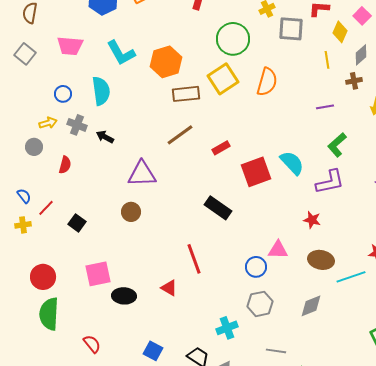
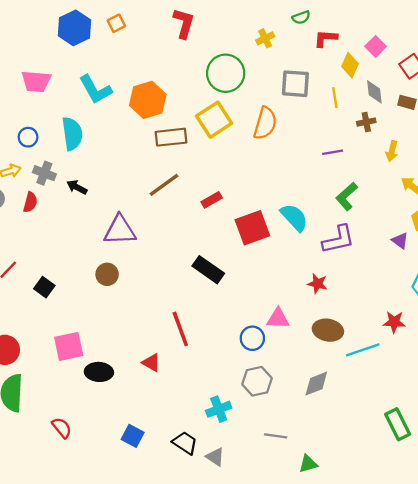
gray square: (291, 29) -> (295, 84), moved
gray diamond: (361, 55) -> (374, 92), turned -55
red semicircle: (65, 165) -> (30, 202), moved

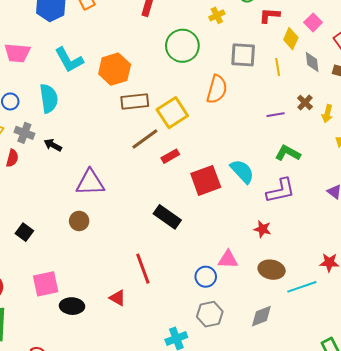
yellow square: (214, 120) -> (172, 113), moved
brown cross: (366, 122) -> (305, 102), moved, turned -35
brown line: (164, 185) -> (145, 139), moved
green L-shape: (347, 196) -> (288, 153), turned 70

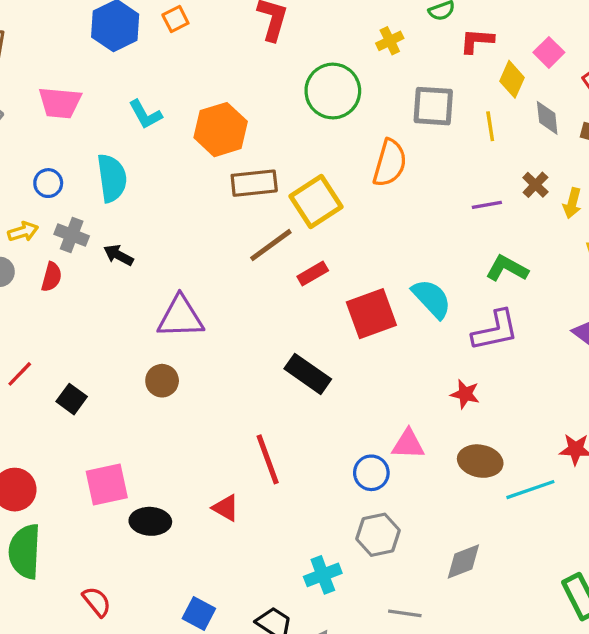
cyan L-shape: (69, 60) -> (145, 114), size x0.7
gray diamond: (261, 316) -> (463, 562), moved

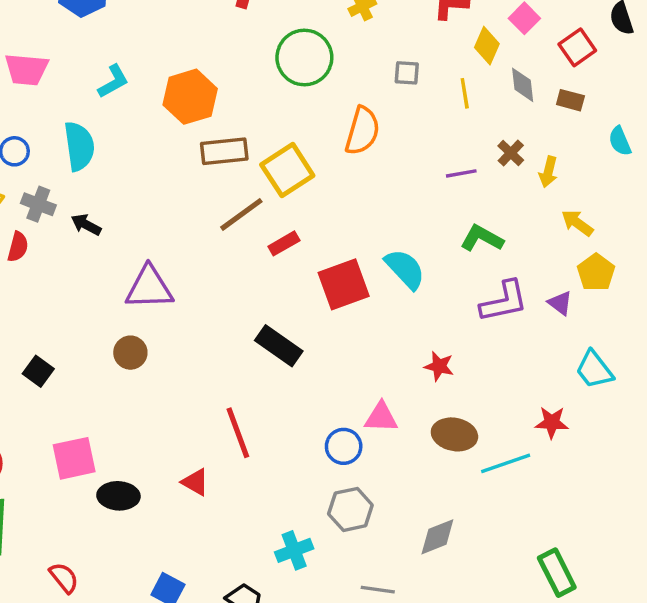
gray square: (433, 106) -> (407, 73), size x0.6
cyan L-shape: (145, 114) -> (113, 81), turned -90
purple L-shape: (495, 330) -> (504, 301), moved

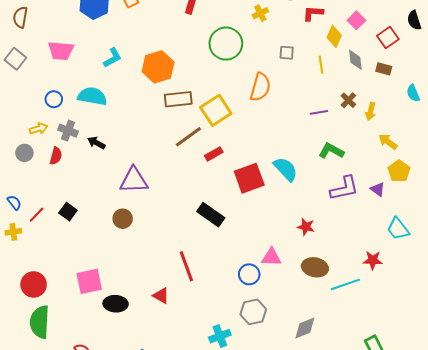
cyan semicircle: (79, 146) -> (92, 96), turned -72
black square: (38, 371) -> (68, 212), moved

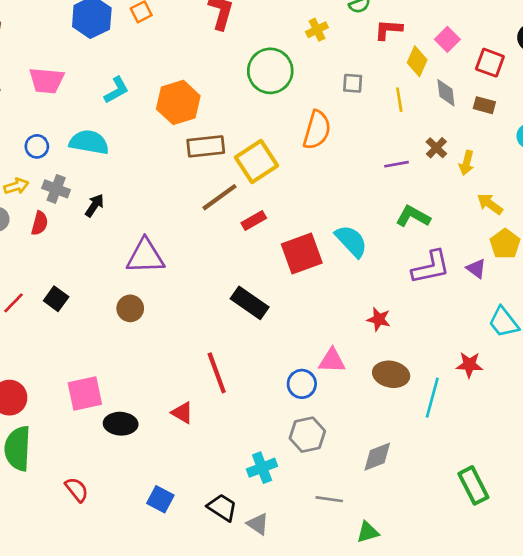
red square: (388, 37) -> (490, 63), turned -35
black arrow: (96, 143) -> (95, 205), turned 96
cyan line: (345, 284) -> (432, 398), turned -56

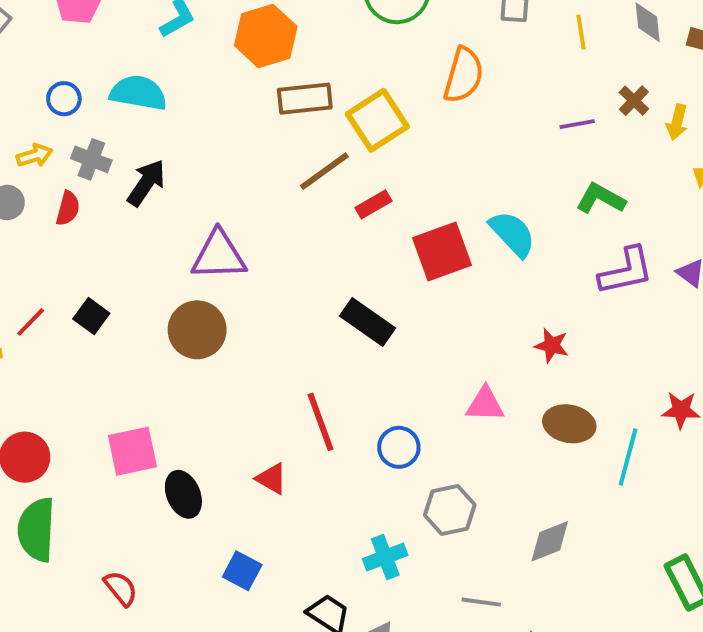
black arrow: (95, 205) -> (146, 183), size x1.4
brown circle: (130, 308) -> (197, 330), size x1.5
blue circle: (302, 384) -> (399, 447), moved
black ellipse: (121, 424) -> (183, 494), turned 64
blue square: (160, 499) -> (242, 571), moved

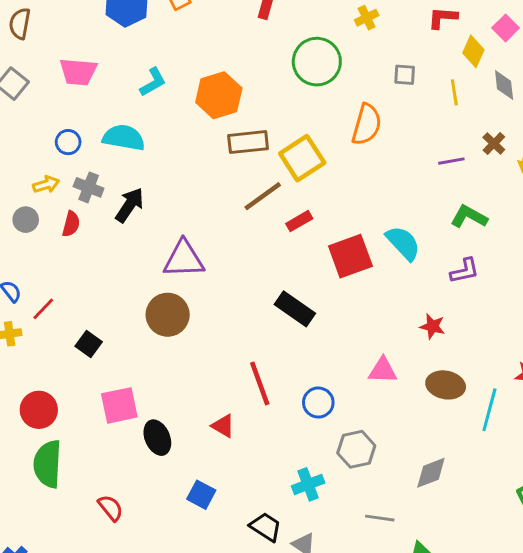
purple L-shape: (626, 271) -> (465, 271), moved, size x0.7
black square: (91, 316) -> (89, 344), moved

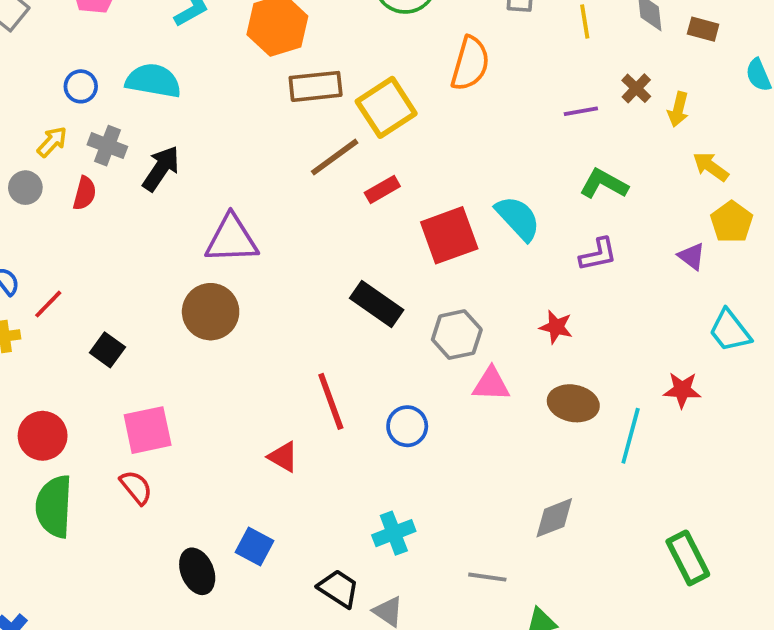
yellow arrow: (46, 185) -> (52, 142), turned -30
black ellipse: (157, 438) -> (197, 571), moved
gray hexagon: (356, 449) -> (457, 335), moved
red semicircle: (111, 508) -> (136, 487), moved

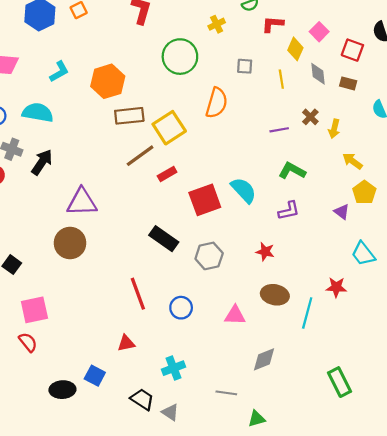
pink triangle: (491, 384) -> (235, 315), moved
red triangle: (283, 457) -> (126, 343), moved, turned -42
black ellipse: (197, 571) -> (62, 390), turned -70

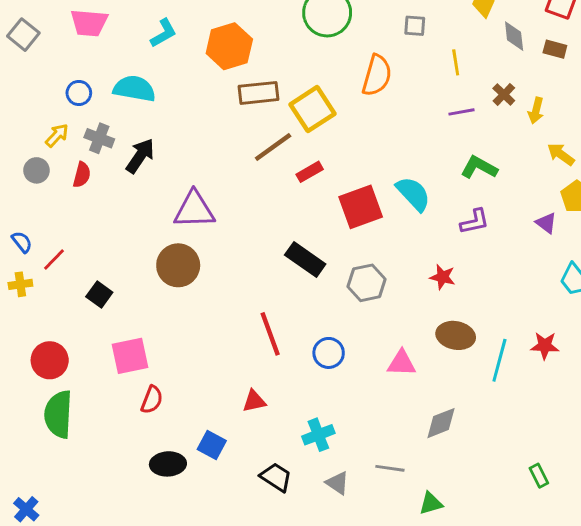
yellow line: (281, 79) -> (456, 62), moved
red star: (336, 287) -> (545, 346), moved
red semicircle: (28, 342) -> (152, 400), moved, turned 60
green rectangle: (340, 382) -> (539, 476), moved, size x0.6
gray triangle: (170, 412) -> (337, 483), moved

